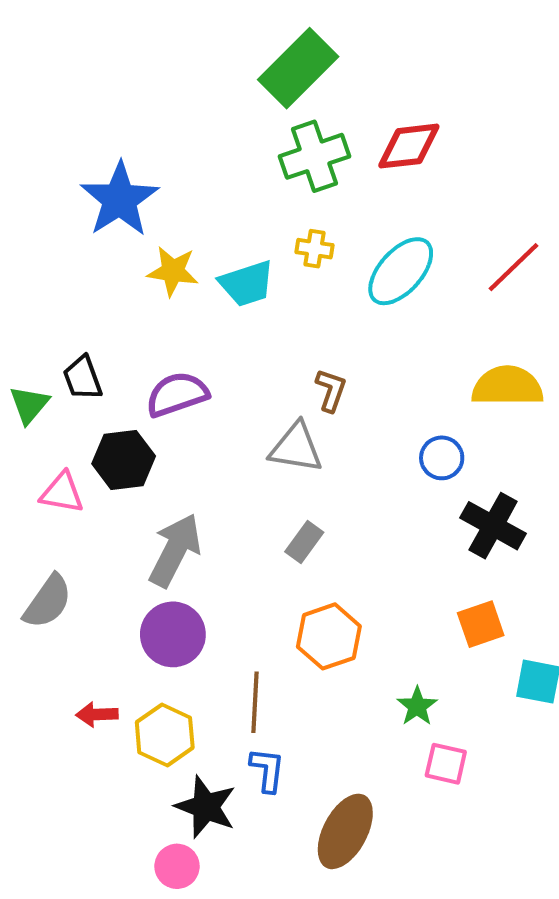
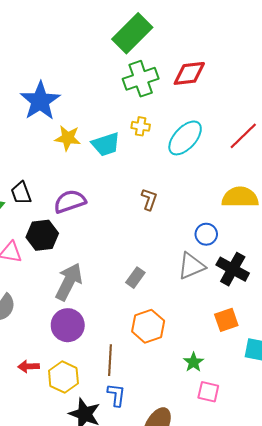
gray triangle: (296, 448) -> (191, 266), moved, turned -32

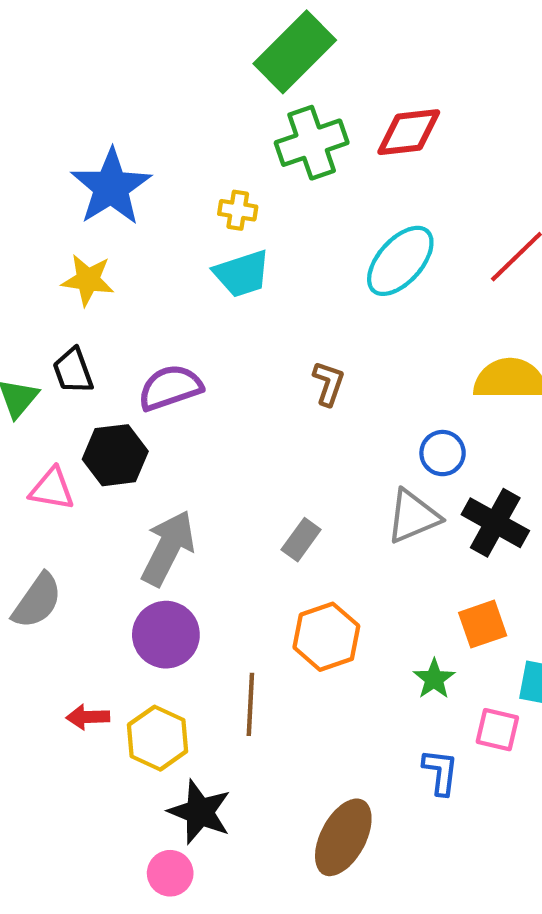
yellow cross: (141, 126) -> (238, 210), moved
yellow star: (68, 138) -> (88, 280), moved
green star: (194, 362) -> (434, 679), moved
pink square: (208, 392) -> (497, 730), moved
blue L-shape: (116, 395) -> (440, 772), moved

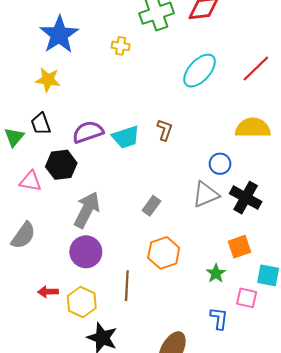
cyan trapezoid: (242, 274) -> (126, 137), moved

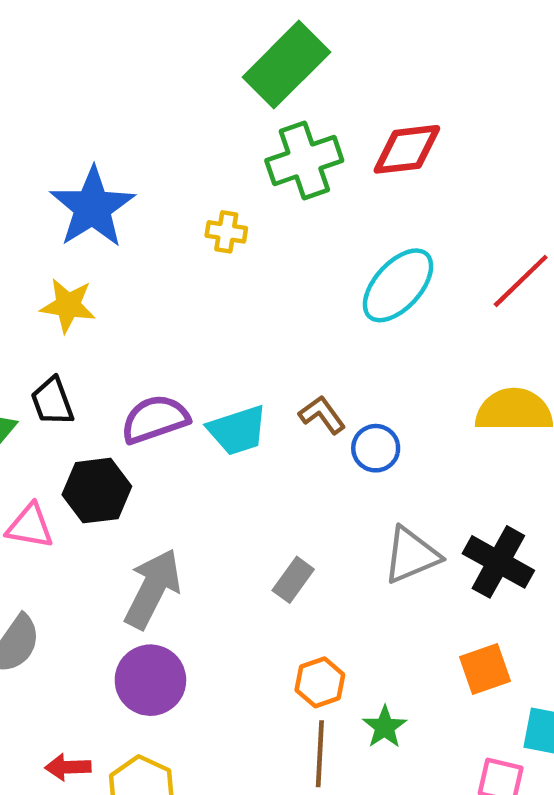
brown L-shape: (165, 130) -> (322, 415), turned -55
blue circle: (220, 164) -> (376, 448), moved
orange hexagon: (164, 253) -> (320, 682), size x0.7
green star: (216, 273) -> (385, 727), moved
brown line: (127, 286) -> (320, 754), moved

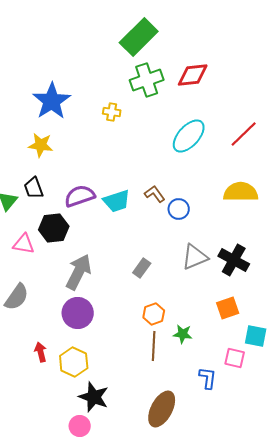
green star: (385, 727) -> (183, 334), turned -30
red arrow: (68, 767) -> (41, 352), turned 78

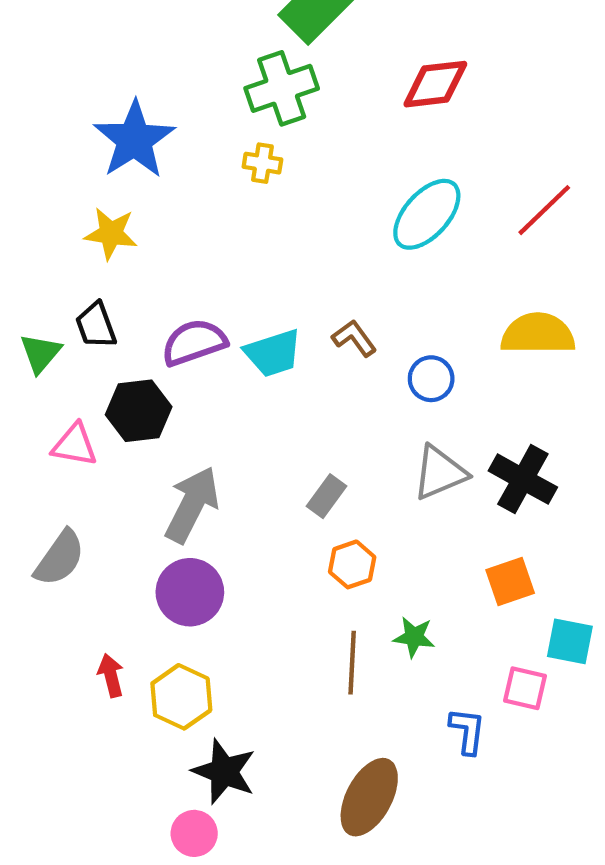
green cross: (147, 80) -> (282, 88), moved
blue circle: (179, 209) -> (431, 379), moved
orange hexagon: (154, 314) -> (352, 564), moved

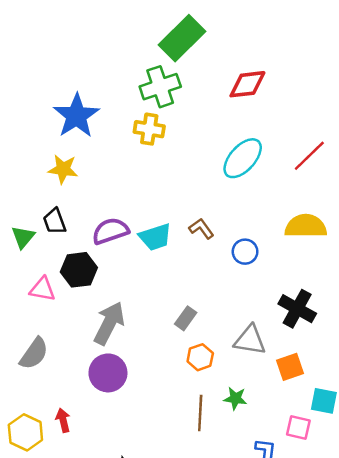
yellow cross: (262, 163) -> (149, 129), size x1.4
gray triangle: (440, 473) -> (250, 340), moved, turned 32
yellow hexagon: (181, 697) -> (25, 432), moved

